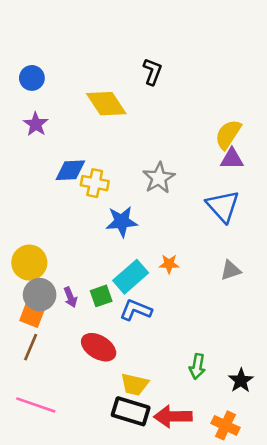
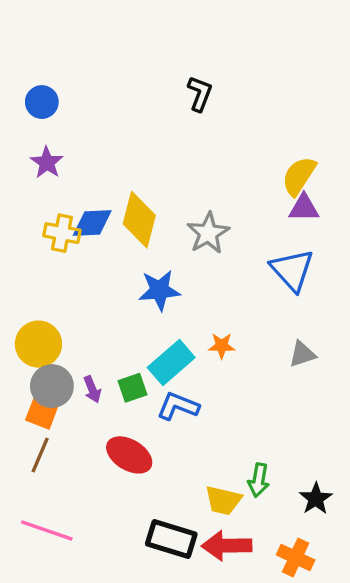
yellow diamond: (106, 104) -> (139, 220), moved, turned 48
yellow cross: (95, 183) -> (62, 233), moved
yellow trapezoid: (134, 384) -> (223, 500), moved

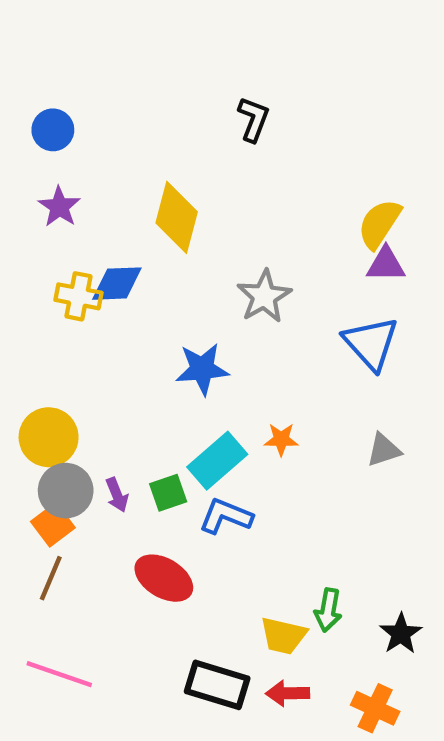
yellow diamond: (139, 220) -> (177, 217), moved
orange square: (42, 413) -> (53, 525), turned 32
red arrow: (227, 546) -> (288, 693), size x0.7

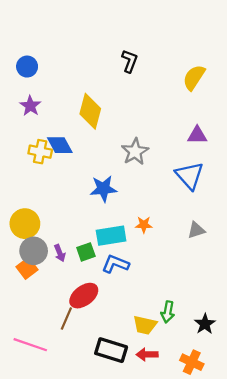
yellow semicircle: (379, 224) -> (194, 77), moved
blue diamond: (117, 284) -> (60, 145), turned 64
cyan rectangle: (217, 461) -> (111, 236), turned 32
brown line: (51, 578) -> (66, 318), moved
red ellipse: (164, 578) -> (84, 296), turned -68

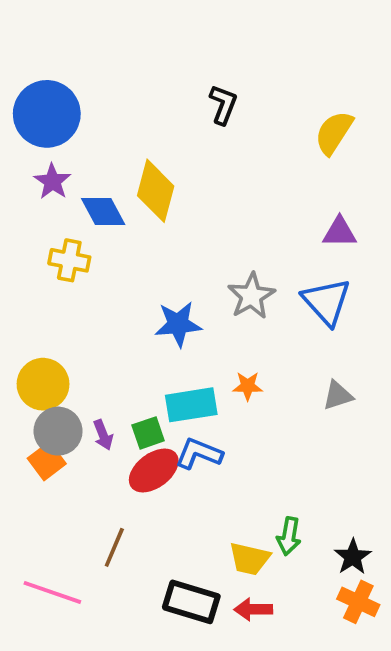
blue circle: (27, 67) -> (47, 114), size x1.8
blue diamond: (60, 145) -> (103, 212), moved
gray star: (135, 152) -> (251, 296), moved
red ellipse: (84, 296) -> (154, 471), moved
orange cross: (192, 362) -> (358, 602), moved

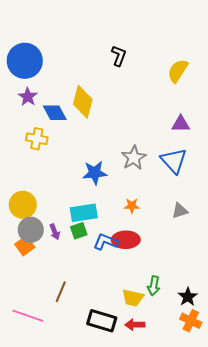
cyan rectangle: (191, 405) -> (84, 213), moved
red ellipse: (154, 471) -> (126, 240), moved, turned 36

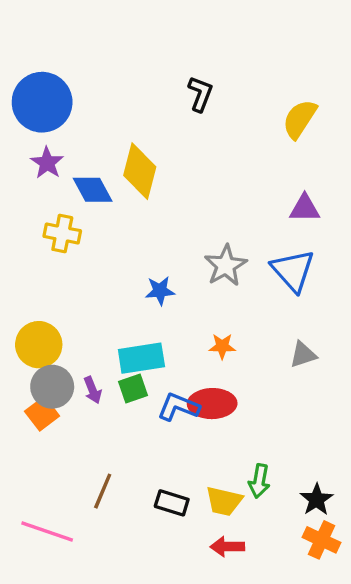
blue star: (95, 173) -> (160, 291), size x0.7
black rectangle: (102, 321) -> (172, 503), moved, size x0.7

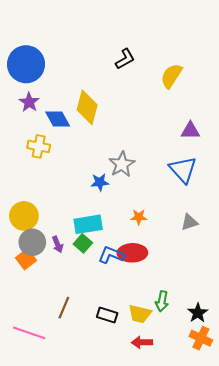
black L-shape: (200, 94) -> (125, 59), turned 40
yellow semicircle: (300, 119) -> (171, 76), moved
gray star: (226, 266) -> (122, 164), moved
green square: (133, 388) -> (83, 243), turned -30

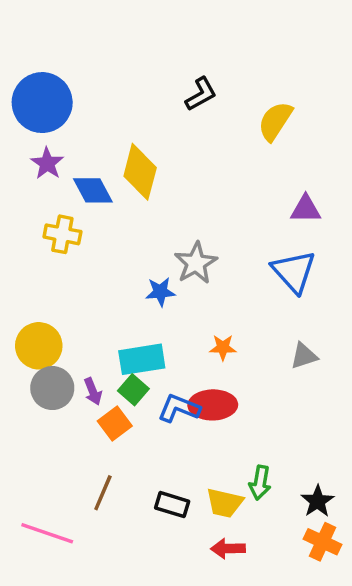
orange square: (26, 259) -> (115, 423), moved

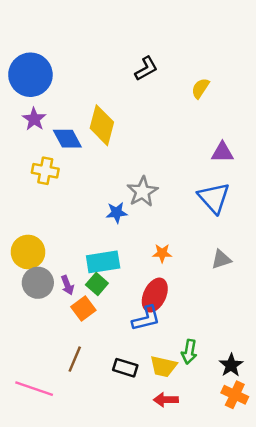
yellow semicircle: (275, 121) -> (200, 88), size x0.7
red ellipse: (213, 405) -> (155, 295), turned -64
blue L-shape: (179, 408) -> (146, 318), moved, turned 144

